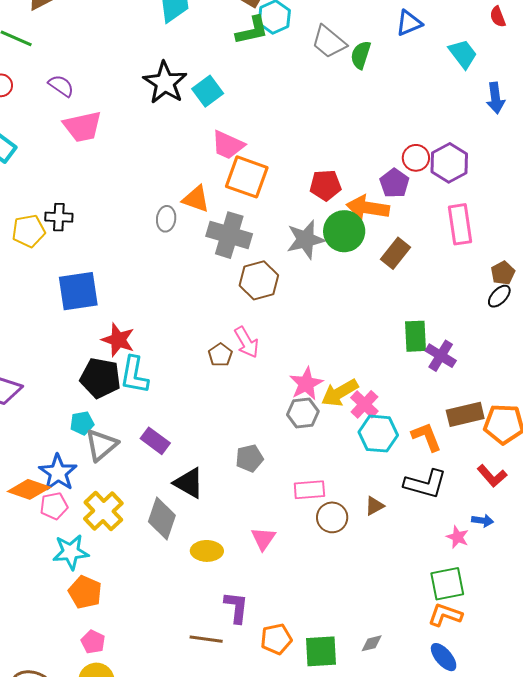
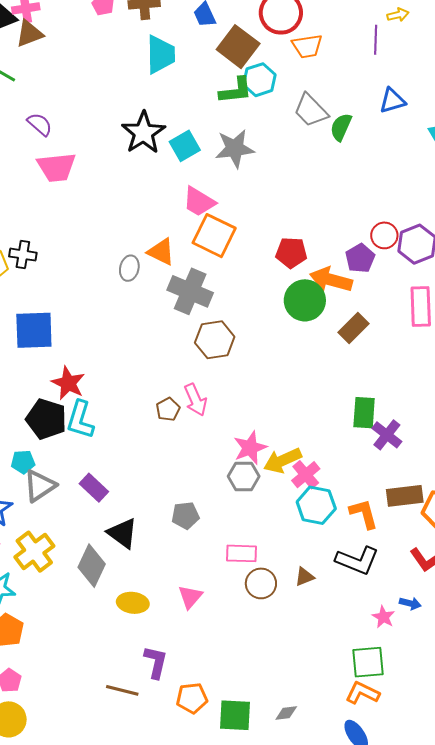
gray star: (306, 240) -> (235, 149), moved

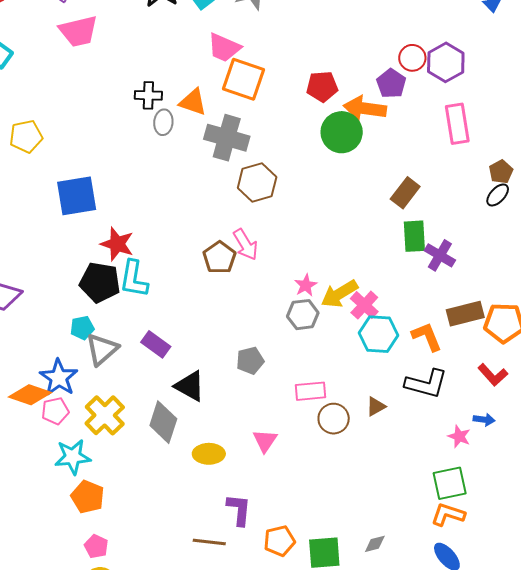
black cross: (23, 255) -> (148, 95), moved
brown rectangle: (353, 328) -> (405, 193), moved
brown pentagon: (168, 409) -> (219, 258), size x1.4
pink star: (250, 448) -> (306, 285), size x0.7

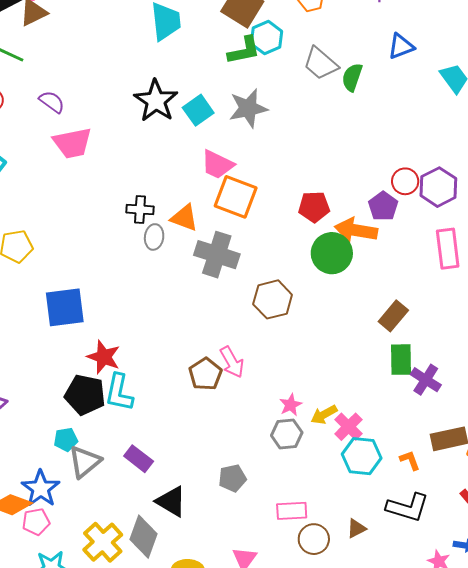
brown hexagon: (257, 183) -> (273, 299), moved
yellow arrow: (339, 294) -> (324, 415), size x0.7
orange L-shape: (427, 337) -> (410, 460), size x0.7
yellow cross: (105, 415) -> (103, 542), moved

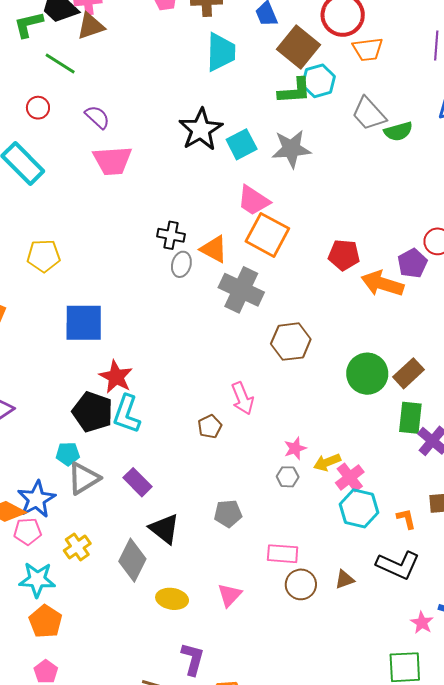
green semicircle: (352, 77) -> (398, 131), turned -132
green circle: (332, 253) -> (367, 374), moved
brown pentagon: (205, 374) -> (210, 427), moved, size x0.7
gray hexagon: (287, 434) -> (288, 477), size x0.7
yellow cross: (103, 542) -> (77, 547), moved, size x0.7

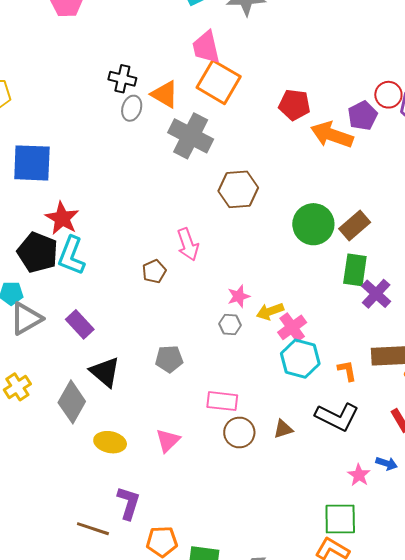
pink trapezoid: (253, 201) -> (206, 47), turned 42

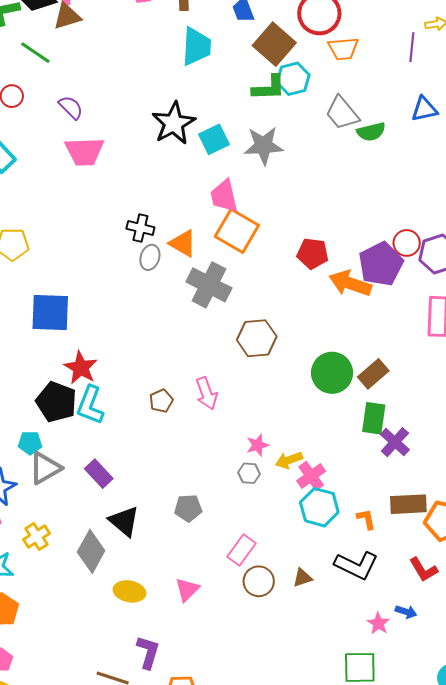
purple pentagon: (363, 116) -> (381, 264), size x1.5
brown pentagon: (154, 271) -> (161, 401), moved
pink rectangle: (222, 401) -> (241, 550), turned -60

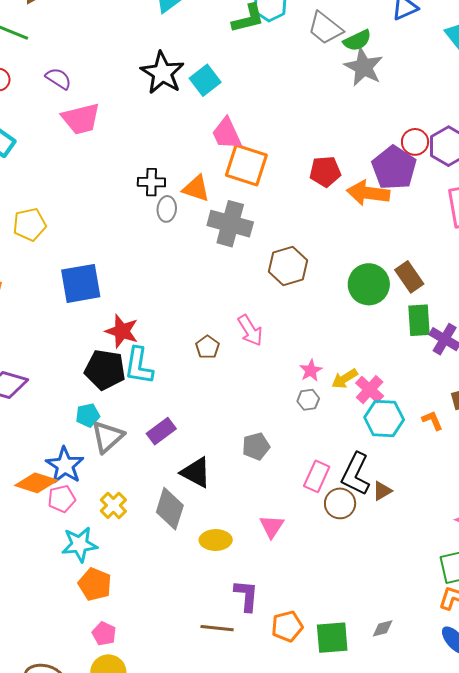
gray star: (264, 146) -> (364, 67), moved, turned -30
brown rectangle: (373, 374) -> (409, 277), turned -72
purple rectangle: (99, 474) -> (161, 431), turned -72
black L-shape: (356, 565) -> (356, 474), moved, turned 102

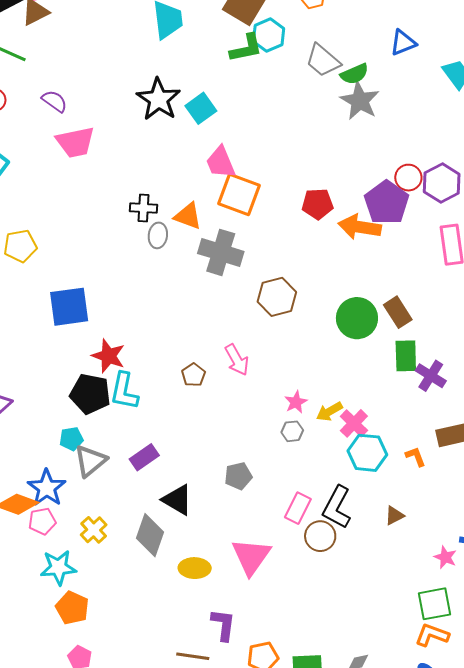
brown triangle: (382, 491) -> (394, 516), moved
pink triangle: (272, 526) -> (251, 556), size x1.6

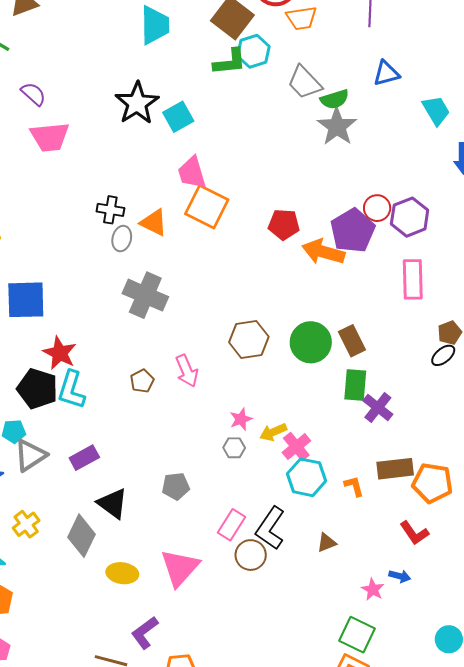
gray cross: (221, 252) -> (145, 295), moved
brown hexagon: (277, 297) -> (249, 339), moved
green square: (435, 604) -> (357, 635), turned 30
purple L-shape: (223, 625) -> (145, 633), turned -140

